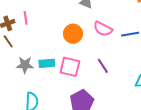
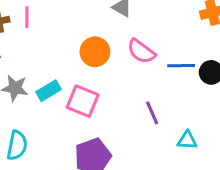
cyan rectangle: (47, 63) -> (48, 91), turned -35
purple line: (103, 66) -> (152, 113), moved

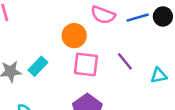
orange circle: (95, 52) -> (74, 36), moved
pink square: (83, 101) -> (86, 64), moved

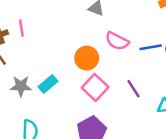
pink square: (86, 64) -> (95, 87), turned 30

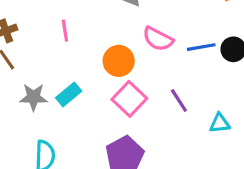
pink line: (21, 28) -> (65, 31), moved

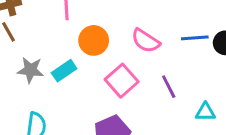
pink semicircle: (158, 39) -> (146, 41), moved
orange circle: (119, 61) -> (94, 40), moved

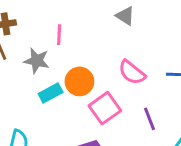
orange circle: (94, 40) -> (79, 81), moved
gray star: (30, 70) -> (37, 61), moved

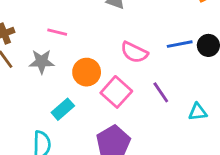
pink line: (59, 35) -> (57, 32), turned -66
cyan rectangle: (51, 93) -> (63, 109), moved

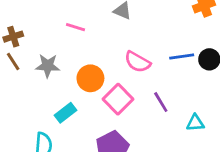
pink line: (57, 32) -> (75, 27), moved

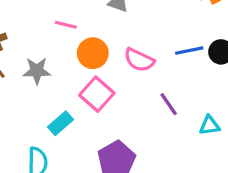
orange circle: (90, 78) -> (93, 53), moved
pink square: (118, 99) -> (97, 94), moved

